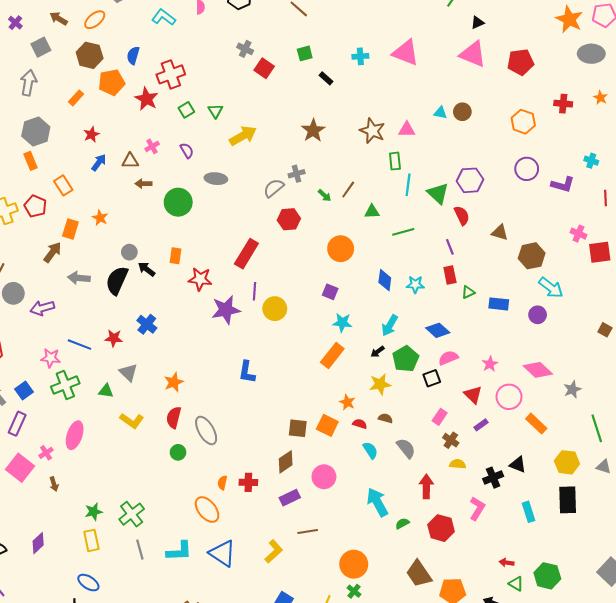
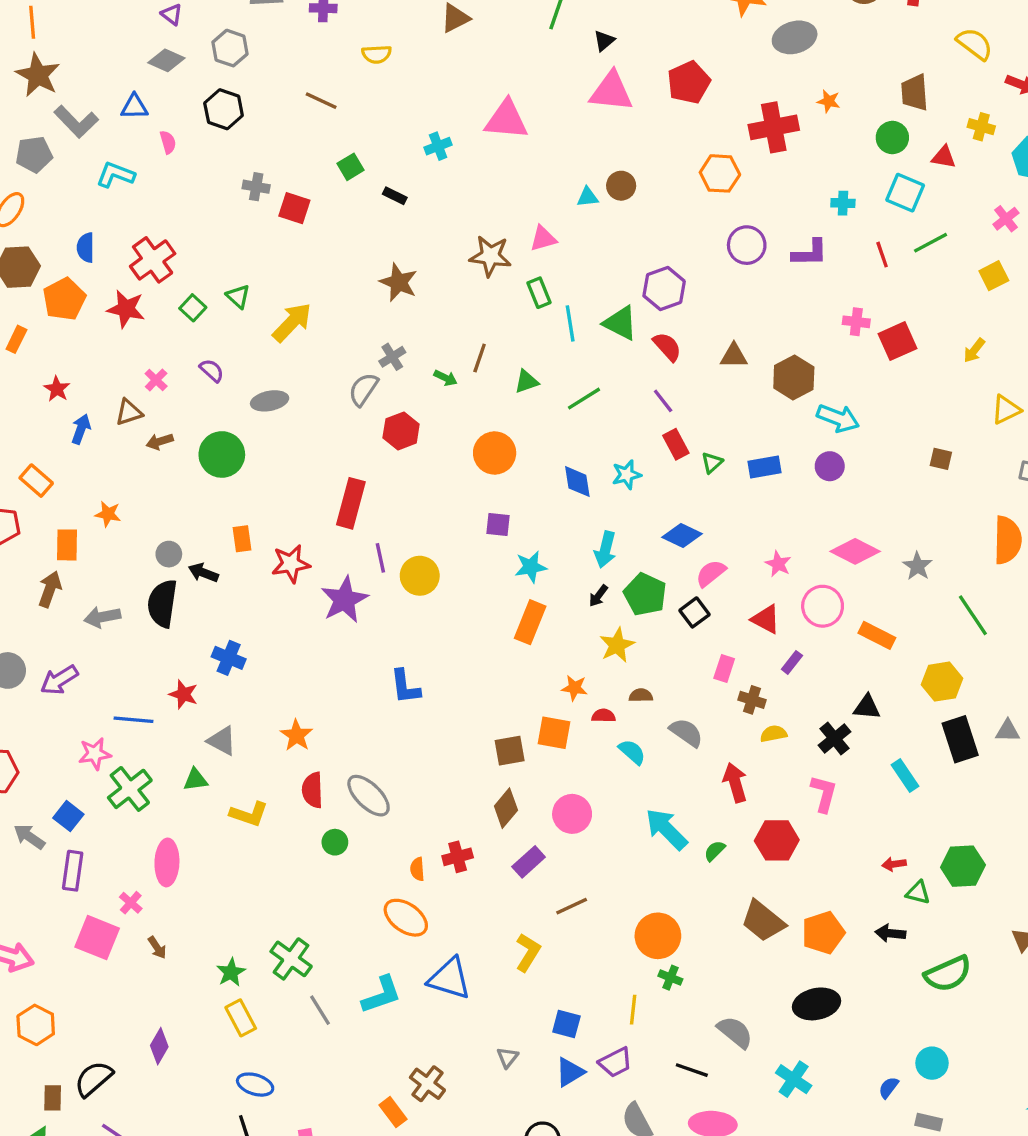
red cross: (563, 104) -> (774, 127), size x1.6
red star: (114, 338) -> (184, 694), turned 30
gray triangle: (604, 467) -> (1008, 731), moved

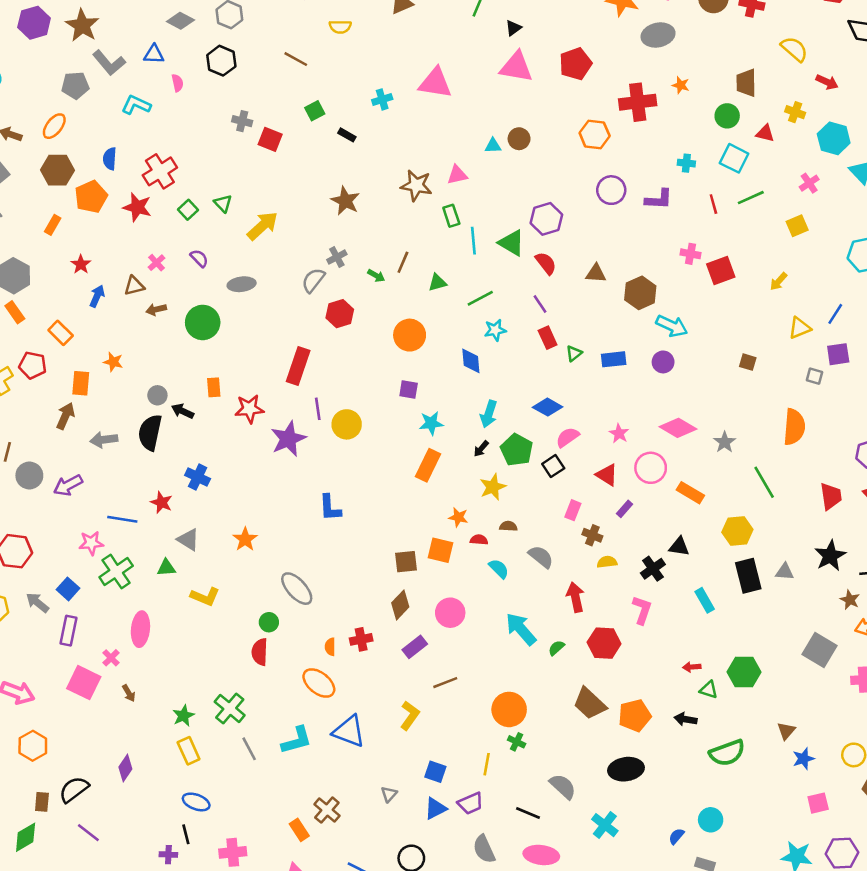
cyan star: (627, 475) -> (495, 330), moved
red semicircle: (313, 790) -> (260, 652), moved

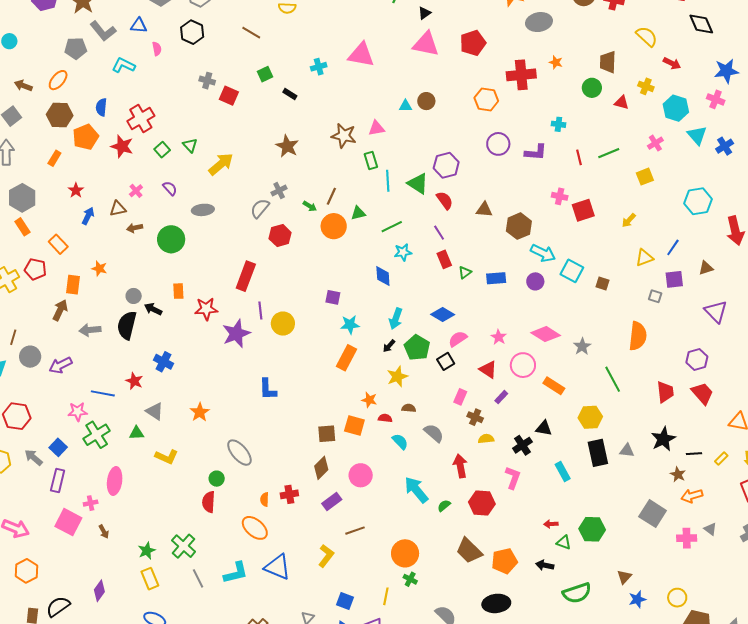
cyan square: (734, 158) -> (572, 271), moved
orange circle: (410, 335) -> (334, 226), moved
pink cross: (111, 658) -> (91, 503), turned 32

